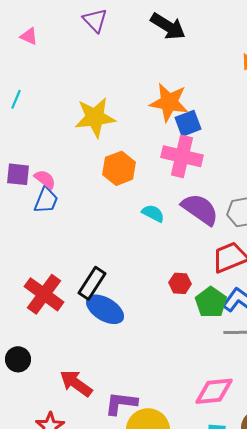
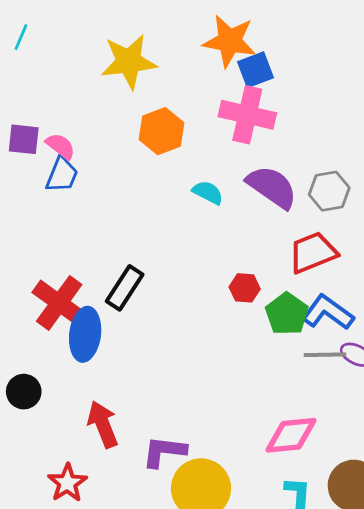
blue ellipse: (105, 309) -> (85, 334), moved, turned 66
red arrow: (76, 383) -> (103, 424), turned 32

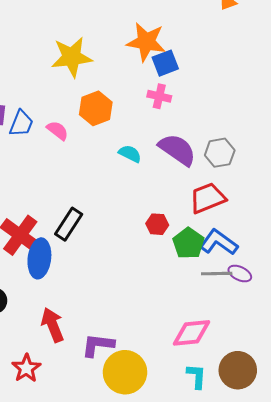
pink cross: (247, 115) -> (159, 96), size x0.6
pink semicircle: (61, 146) -> (58, 131), moved
blue trapezoid: (62, 175) -> (21, 123), moved

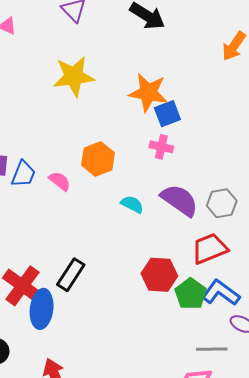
yellow star: (72, 57) -> (74, 76), moved
red hexagon: (157, 224) -> (159, 275), size x1.6
gray line: (217, 274) -> (212, 349), moved

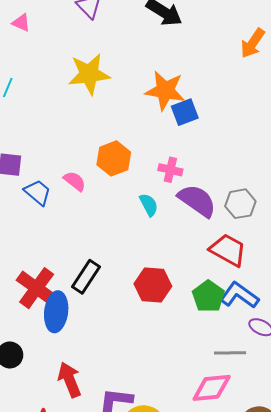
pink cross: (161, 147) -> (170, 170), moved
blue trapezoid: (23, 174) -> (38, 192), moved, turned -72
cyan semicircle: (132, 204) -> (149, 205), turned 35
red trapezoid: (210, 249) -> (228, 250), turned 51
red hexagon: (159, 275) -> (153, 285), moved

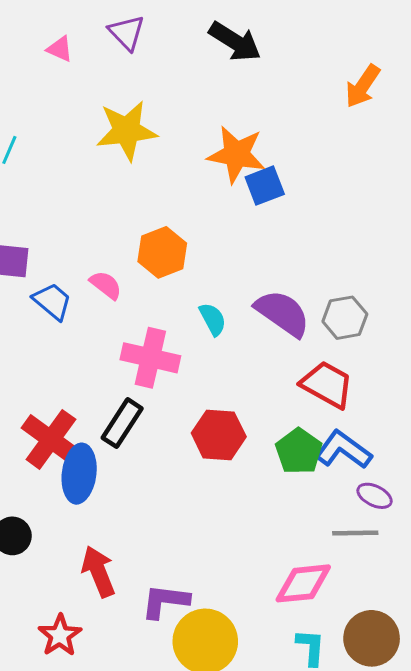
pink triangle: (21, 23) -> (60, 49), moved
pink cross: (170, 170) -> (150, 358), moved, size x1.6
gray line: (230, 353) -> (355, 533), moved

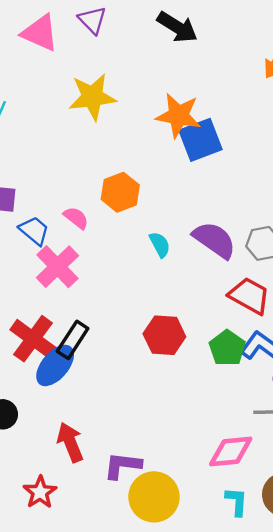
pink triangle: (60, 49) -> (40, 33), size x1.8
blue square: (265, 186) -> (200, 140), size x1.4
pink cross: (150, 358) -> (57, 267), moved, turned 33
black rectangle: (122, 423) -> (73, 340), moved
blue ellipse: (79, 474) -> (55, 365), turned 33

